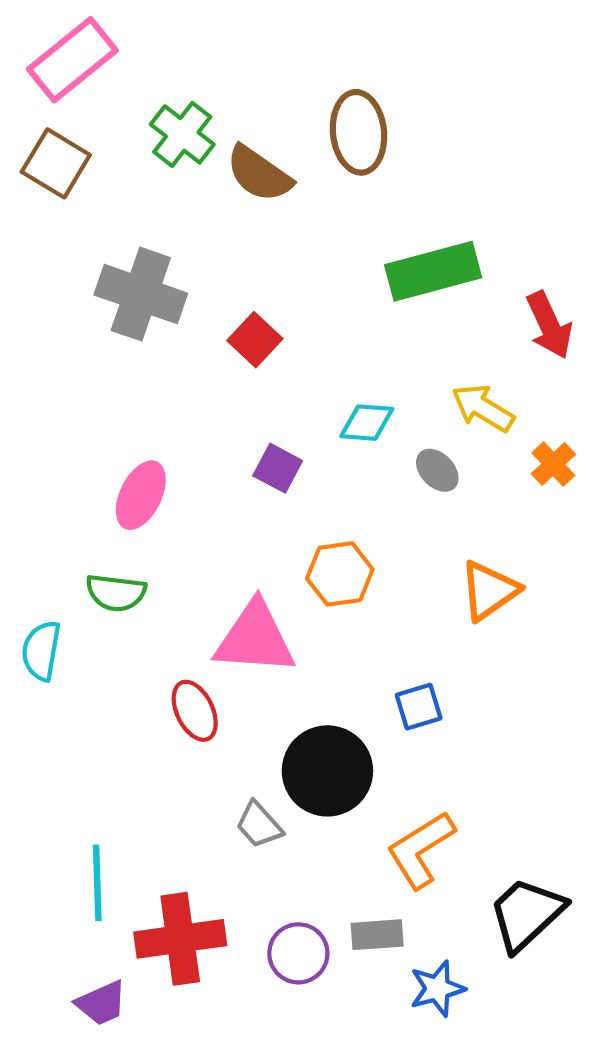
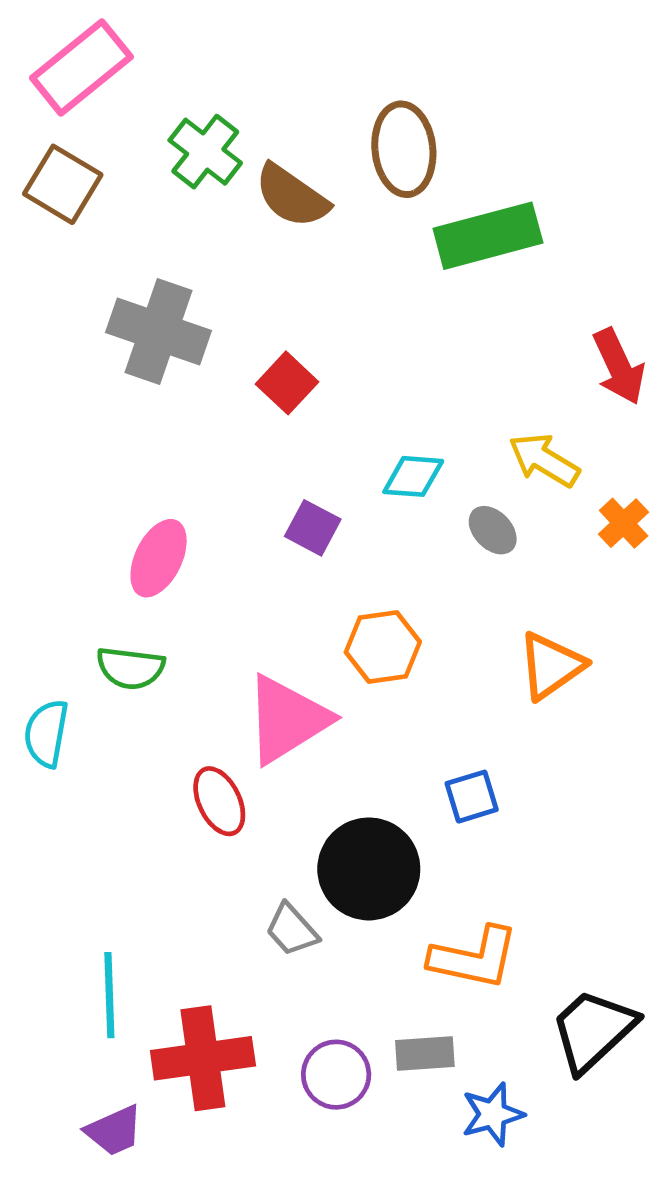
green rectangle: (433, 271) -> (488, 236), moved
pink triangle: (255, 638) -> (287, 719), turned -36
orange L-shape: (421, 850) -> (474, 958), turned -136

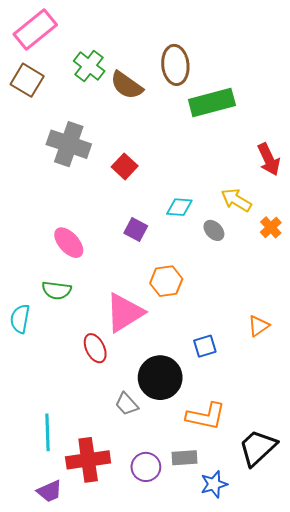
pink ellipse: (159, 558) -> (69, 243), turned -68
orange triangle: (551, 666) -> (259, 326), moved, size x0.7

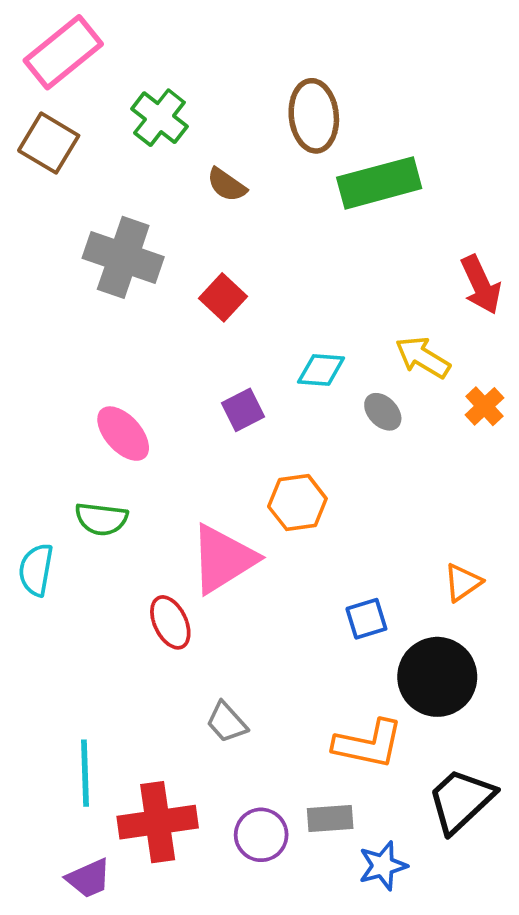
brown semicircle: (127, 85) -> (227, 185), moved, size x0.7
purple square: (136, 229) -> (243, 410), turned 35
black circle: (160, 378) -> (437, 677), moved

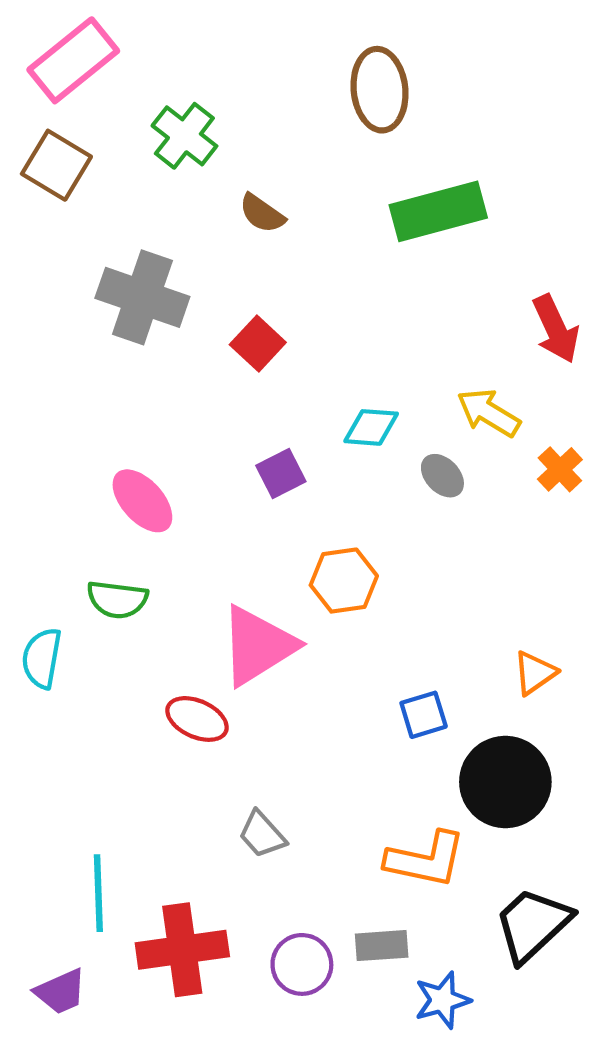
brown ellipse: (314, 116) -> (380, 90), moved
red ellipse: (170, 622) -> (197, 719), turned -40
purple trapezoid: (89, 878) -> (61, 992), moved

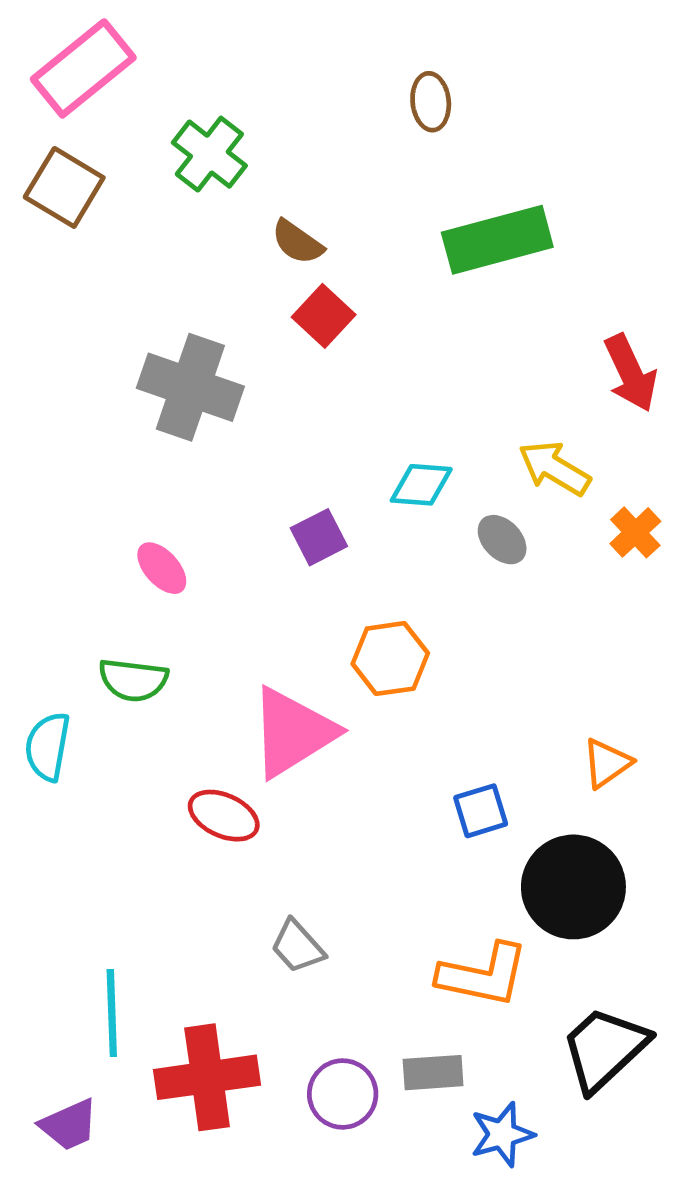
brown ellipse: (380, 90) -> (431, 102), size x0.6
gray cross: (142, 297) -> (190, 387), moved
red square: (258, 344) -> (324, 316), moved
pink ellipse: (142, 501) -> (162, 568), size x0.7

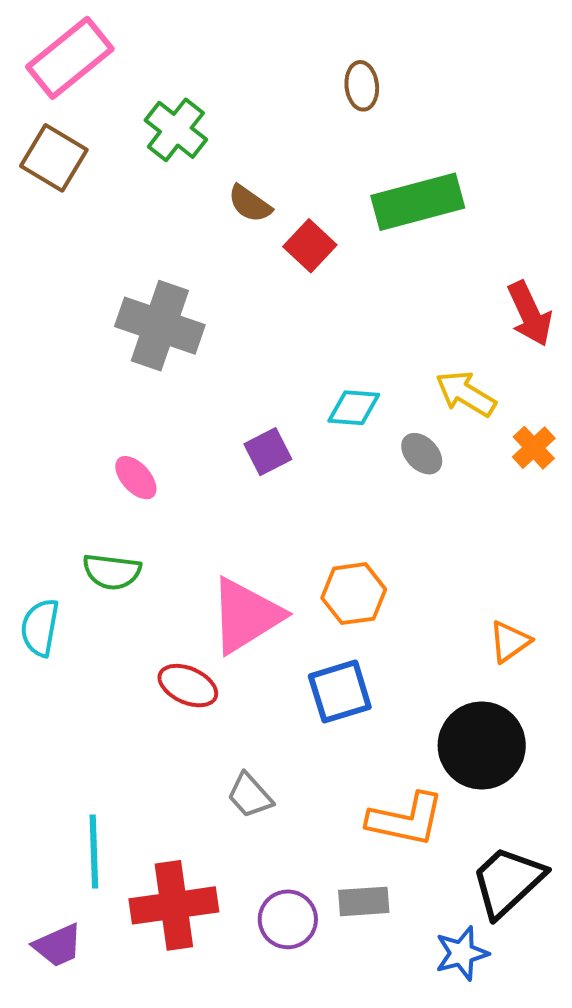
red square: (324, 316) -> (310, 246), moved
orange hexagon: (390, 659) -> (354, 594), moved
blue square: (481, 811) -> (340, 692), moved, size x1.4
blue star: (502, 1134) -> (462, 953), moved

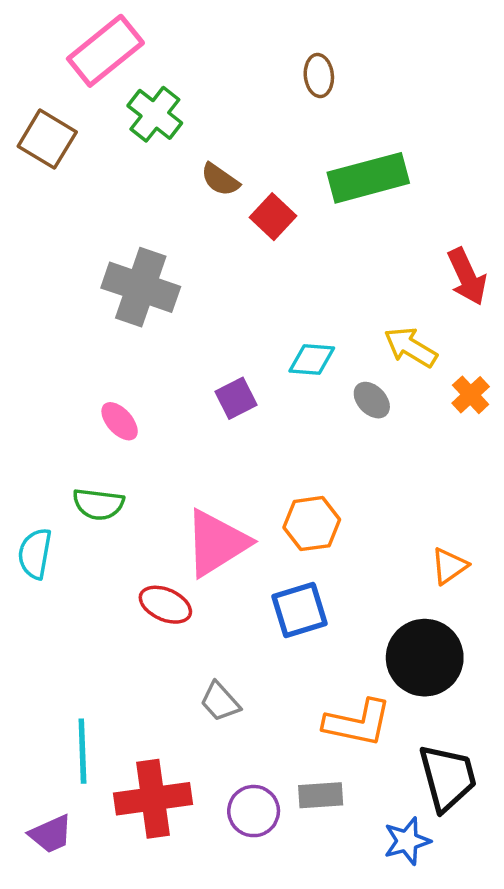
pink rectangle: (70, 58) -> (105, 51), moved
black trapezoid: (508, 881) -> (448, 778), turned 118

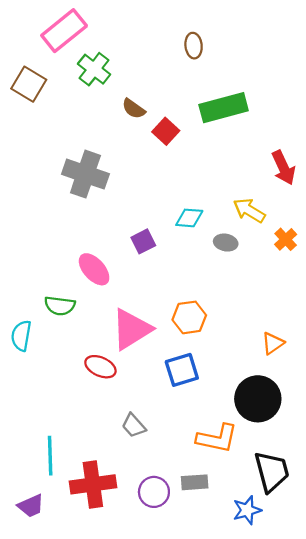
gray ellipse: (372, 400) -> (226, 243), turned -35
pink ellipse: (120, 421) -> (94, 269), moved, size x1.4

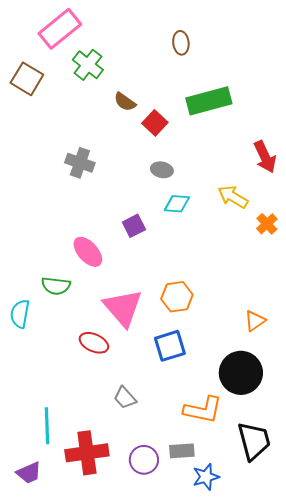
gray cross: (85, 174) -> (80, 163), size x0.7
gray ellipse: (226, 243) -> (162, 170), moved
pink triangle: (131, 329) -> (123, 308), turned -39
blue star: (247, 510) -> (206, 477), moved

